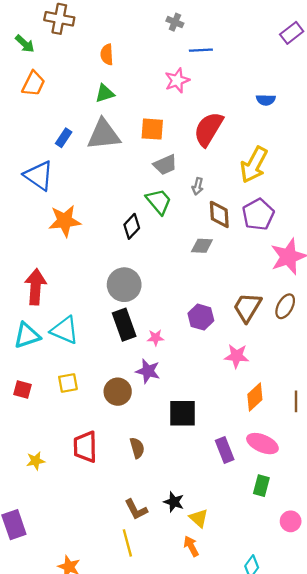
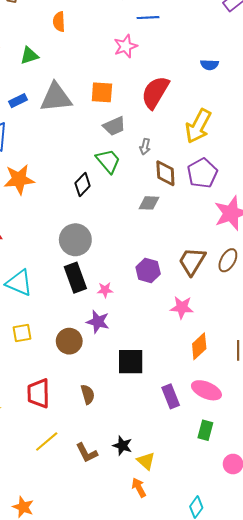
green triangle: (105, 93) -> (29, 55), moved
blue rectangle: (64, 138) -> (18, 101), turned 30
yellow line: (127, 543) -> (47, 441), moved, turned 65

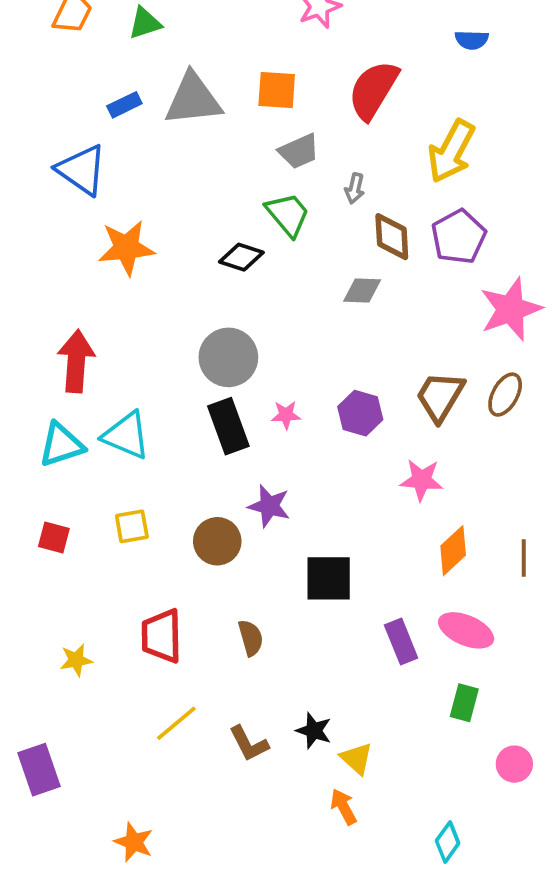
black diamond: (83, 184) -> (241, 257), turned 65
pink star: (105, 290) -> (286, 415), moved

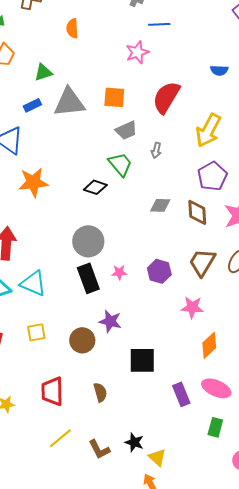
green triangle: (145, 23) -> (43, 72), moved
brown diamond: (392, 237) -> (197, 212), moved

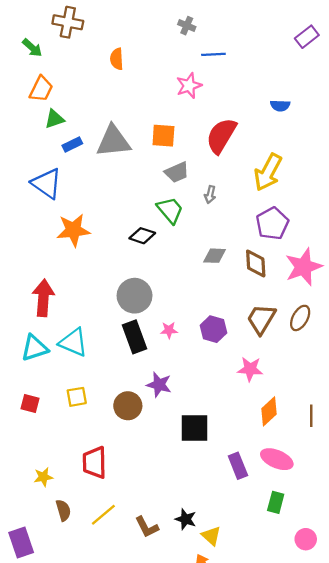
green triangle: (43, 72) -> (54, 119), moved
brown semicircle: (100, 392) -> (63, 510), moved

